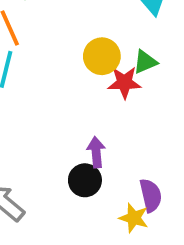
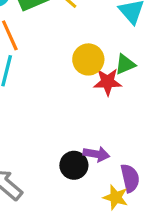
purple arrow: (96, 152) -> (96, 154), moved, turned 105

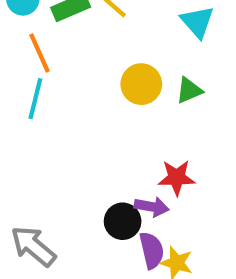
red star: (108, 82) -> (177, 178), moved
purple semicircle: (130, 178) -> (152, 250), moved

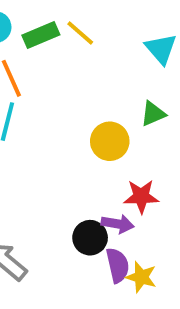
yellow circle: (141, 84) -> (110, 141), moved

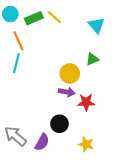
purple arrow: (118, 224) -> (67, 92), moved
purple semicircle: (118, 265) -> (42, 142), moved, turned 42

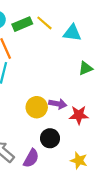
cyan triangle: (96, 25) -> (72, 33), moved, turned -42
yellow circle: (70, 74) -> (37, 107), moved

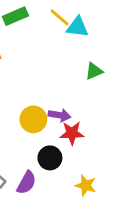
yellow line: (44, 23) -> (60, 17), moved
red star: (79, 115) -> (72, 133), moved

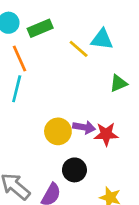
yellow line: (60, 17) -> (79, 49), moved
red star: (72, 133) -> (106, 134), moved

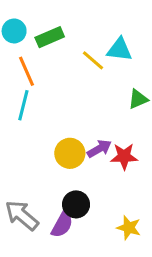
purple arrow: (84, 127) -> (99, 149), turned -40
black circle: (74, 170) -> (76, 204), moved

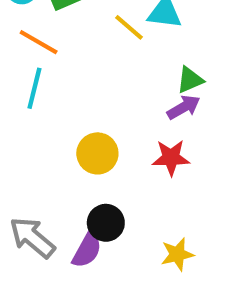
orange line: (26, 71) -> (39, 42), turned -36
purple arrow: (99, 149) -> (184, 107), moved
yellow star: (129, 228) -> (177, 254), turned -30

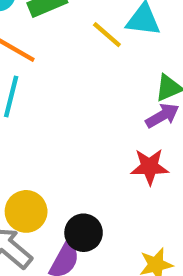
yellow circle: (97, 153) -> (26, 211), moved

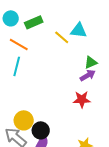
black circle: (84, 233) -> (41, 130), moved

